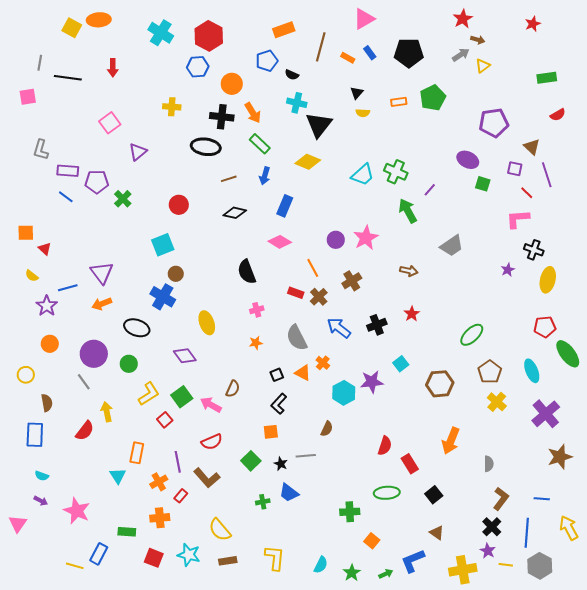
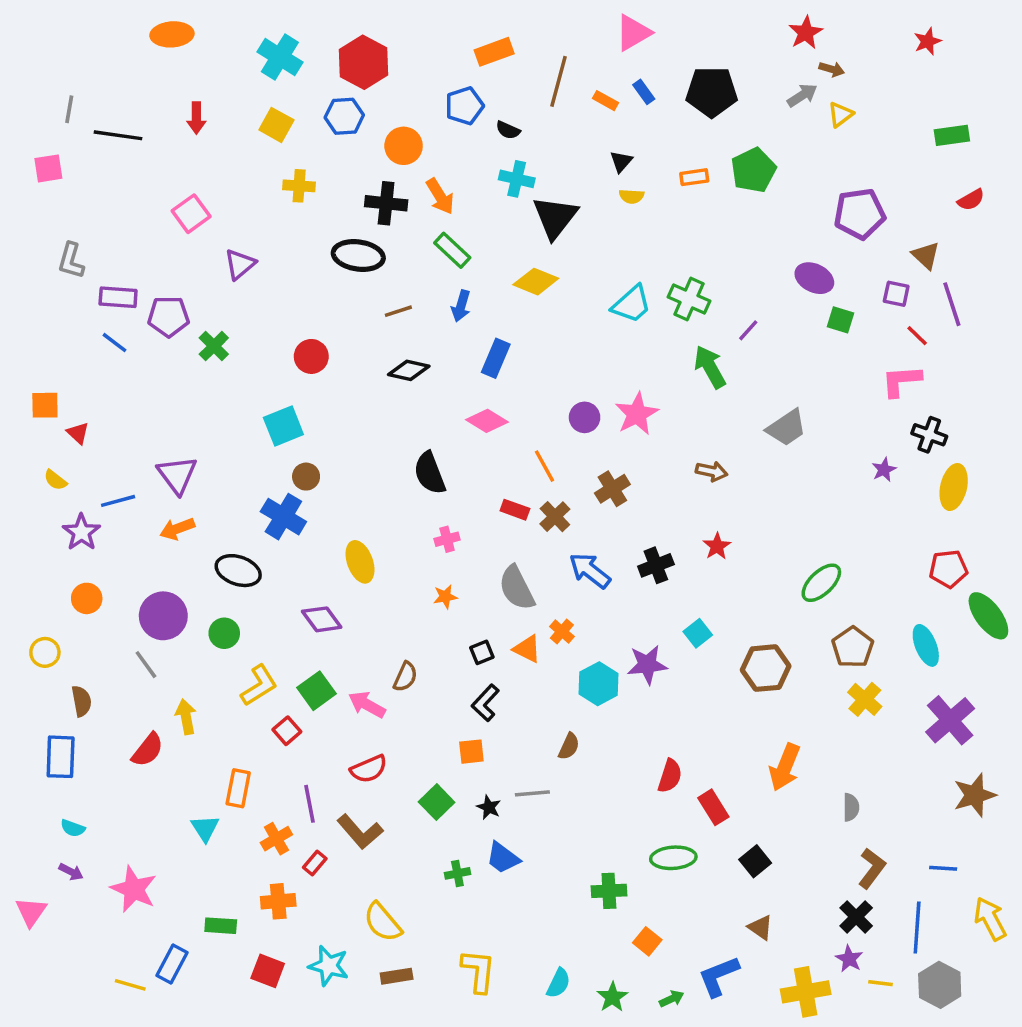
yellow square: (72, 28) -> (276, 125), moved

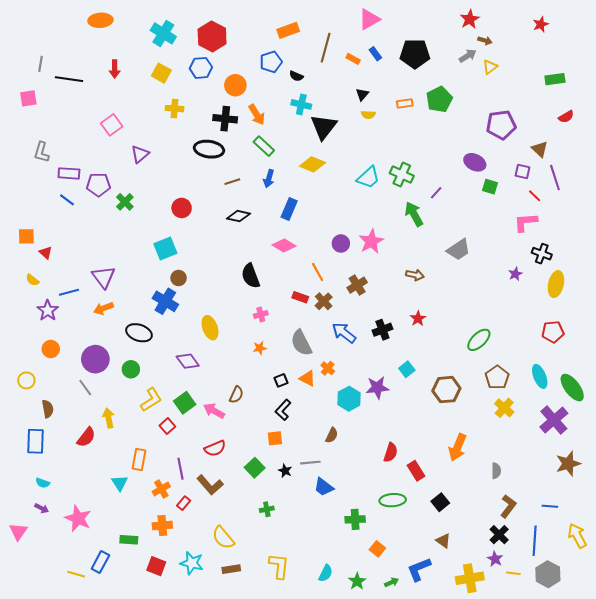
green ellipse: (988, 616) -> (572, 388), moved
blue trapezoid: (503, 858) -> (324, 487), moved

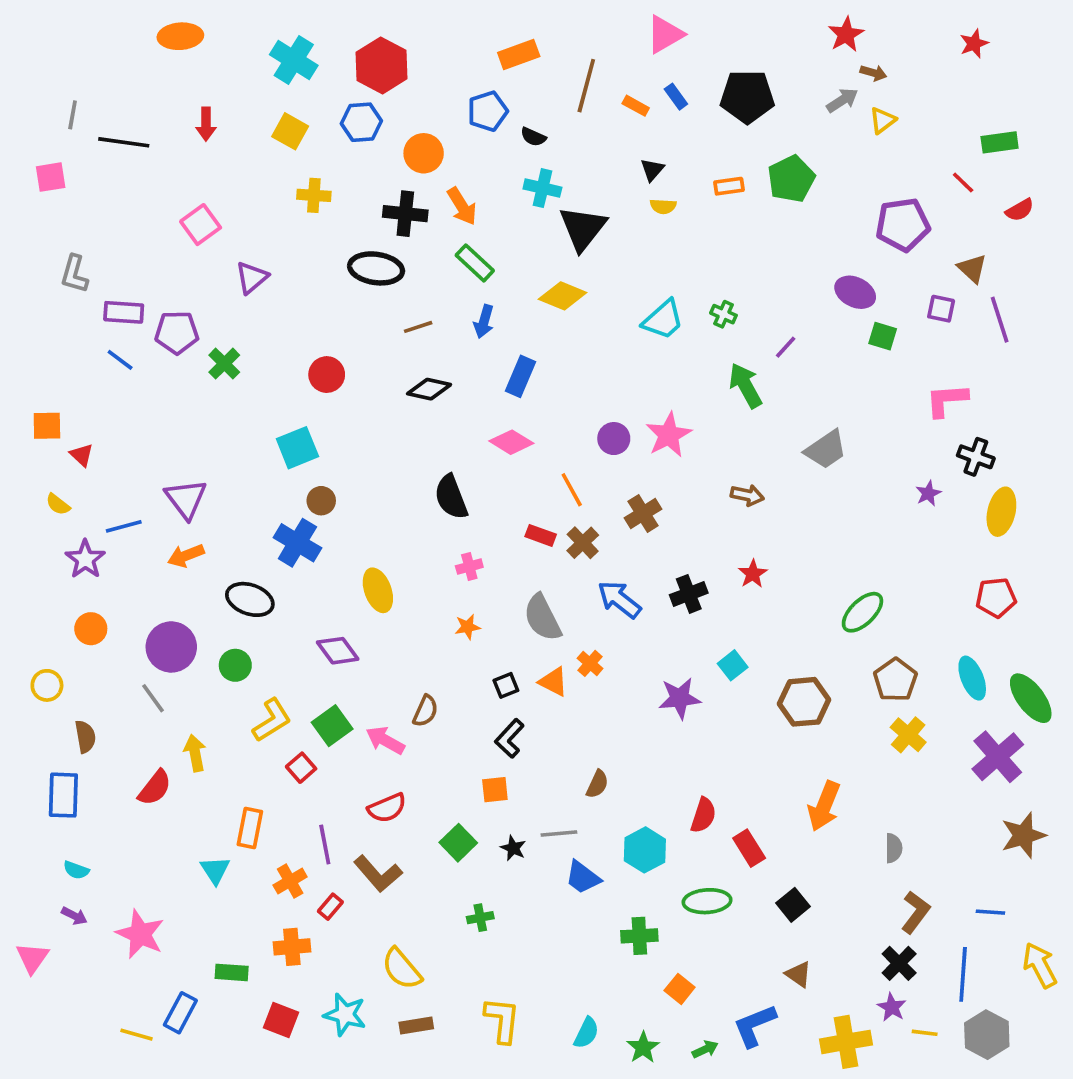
green cross: (402, 174) -> (723, 314), size x0.6
red line: (535, 196) -> (963, 183), moved
cyan hexagon: (349, 399) -> (645, 850), moved

